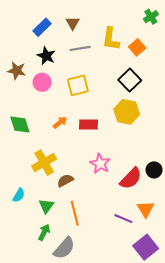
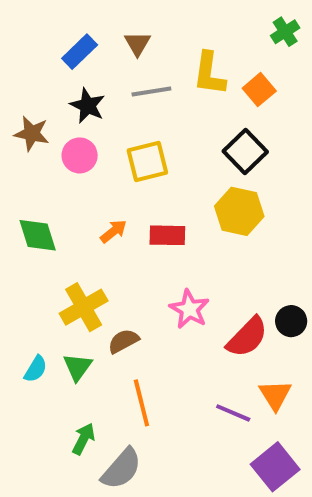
green triangle: (46, 206) -> (78, 367), moved

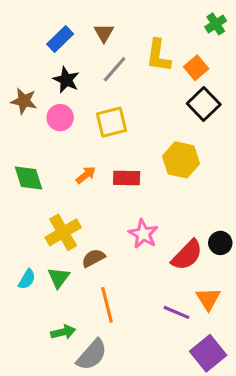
gray line: (151, 92) -> (115, 69), turned -40
black square: (245, 151) -> (204, 104), moved
green arrow: (84, 439) -> (63, 332), turned 50

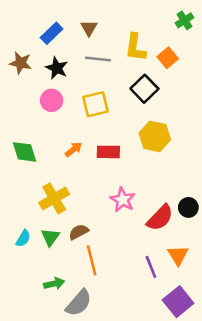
gray line: (115, 69) -> (98, 59), turned 55
brown star: (24, 101) -> (21, 63), moved
black square: (204, 104) -> (144, 89), moved
brown semicircle: (93, 258) -> (79, 232), moved
purple line: (176, 312) -> (151, 267), turned 45

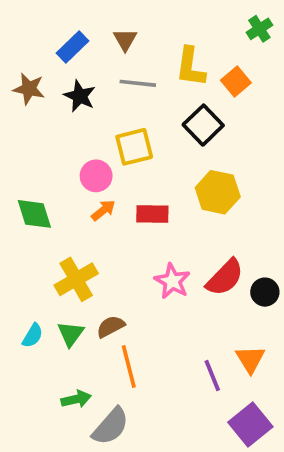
pink circle: (52, 100) -> (96, 176), moved
red semicircle: (160, 218) -> (225, 278), moved

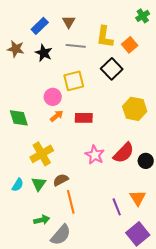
yellow hexagon: (218, 192) -> (135, 109), moved

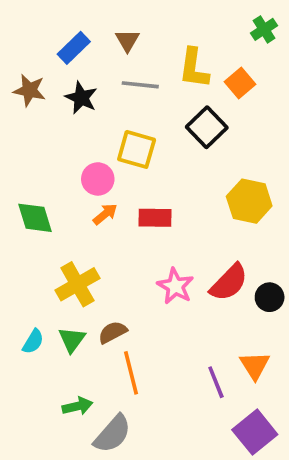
yellow square: (74, 81) -> (137, 149), turned 30

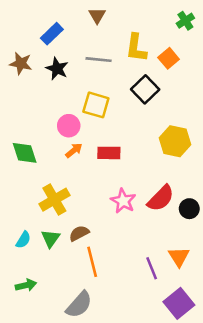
brown triangle: (127, 40) -> (97, 16), moved
green arrow: (77, 406) -> (26, 285), moved

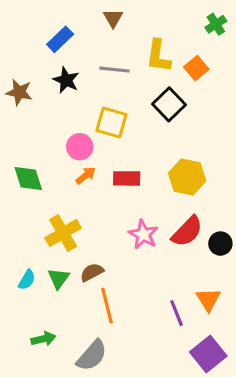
brown star: (21, 63) -> (19, 92), moved
yellow hexagon: (175, 141) -> (187, 177), moved
green arrow: (26, 285) -> (43, 339), moved

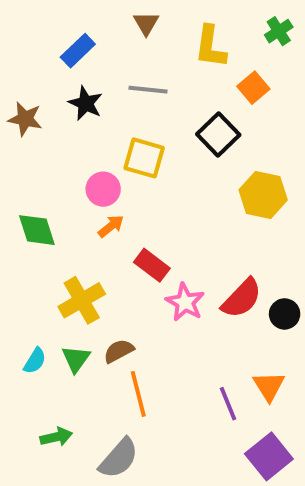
yellow L-shape: (158, 56) -> (210, 47), moved
yellow hexagon: (187, 177) -> (263, 195), moved
red rectangle: (127, 178) -> (152, 265), moved, turned 36

